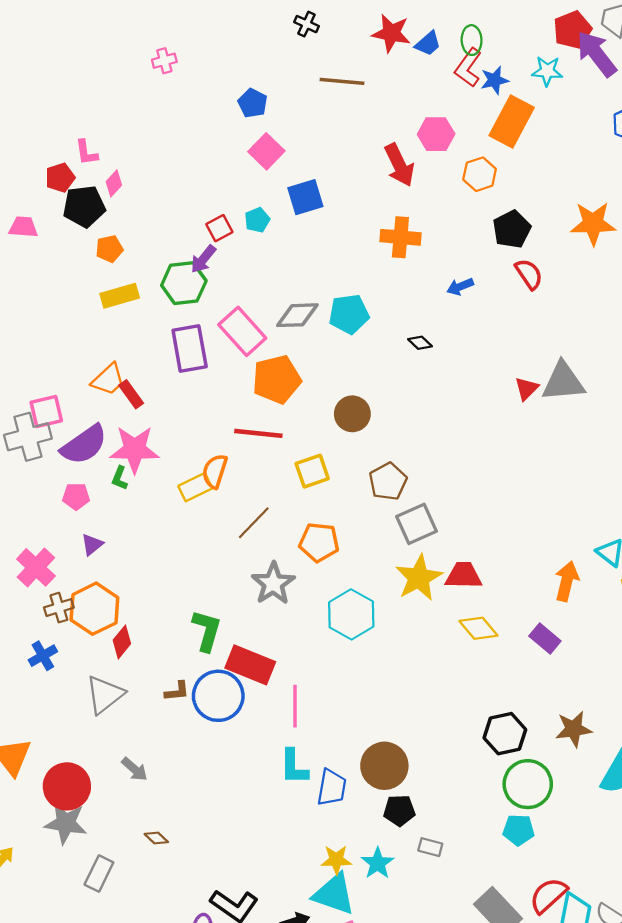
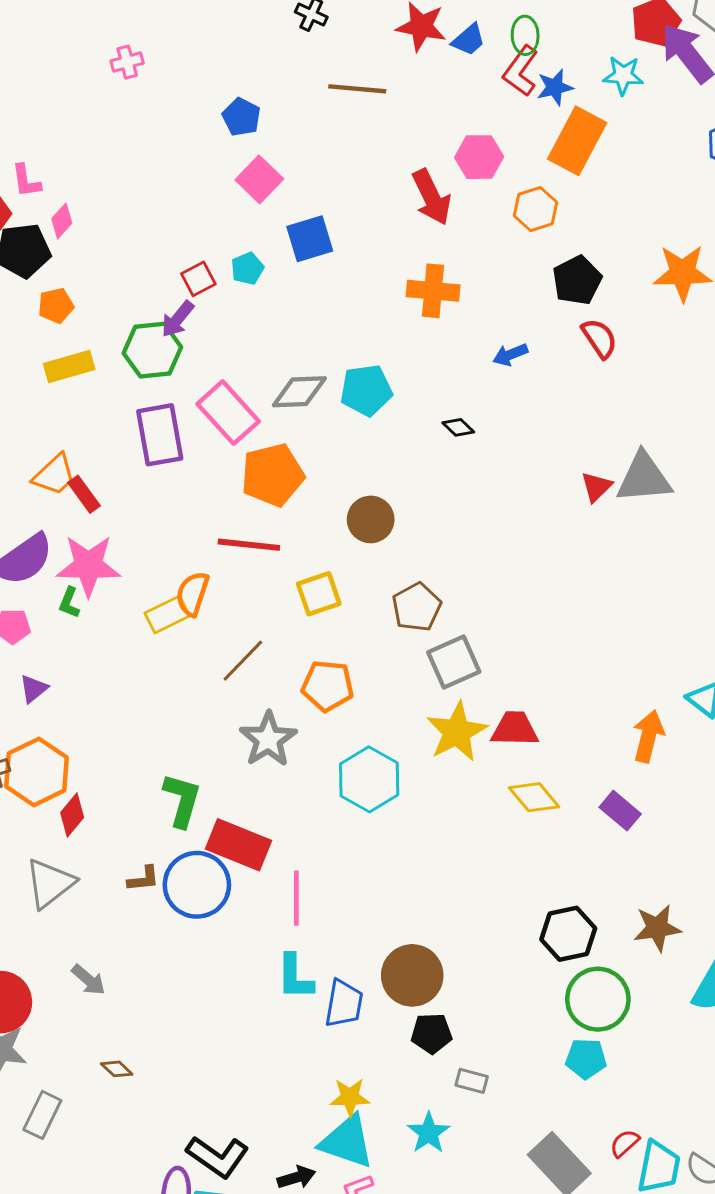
cyan star: (378, 863) -> (429, 1133), moved
red semicircle: (548, 895) -> (625, 1143), size x0.6

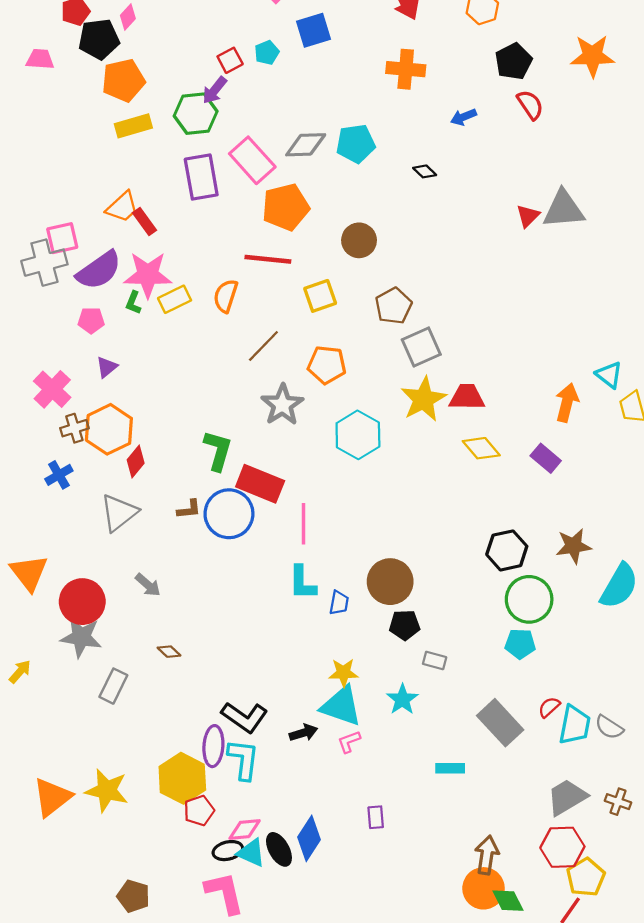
orange pentagon: (56, 306) -> (123, 80), size x1.6
yellow rectangle: (167, 615) -> (175, 299), moved
blue trapezoid: (344, 1004) -> (339, 603), size x0.7

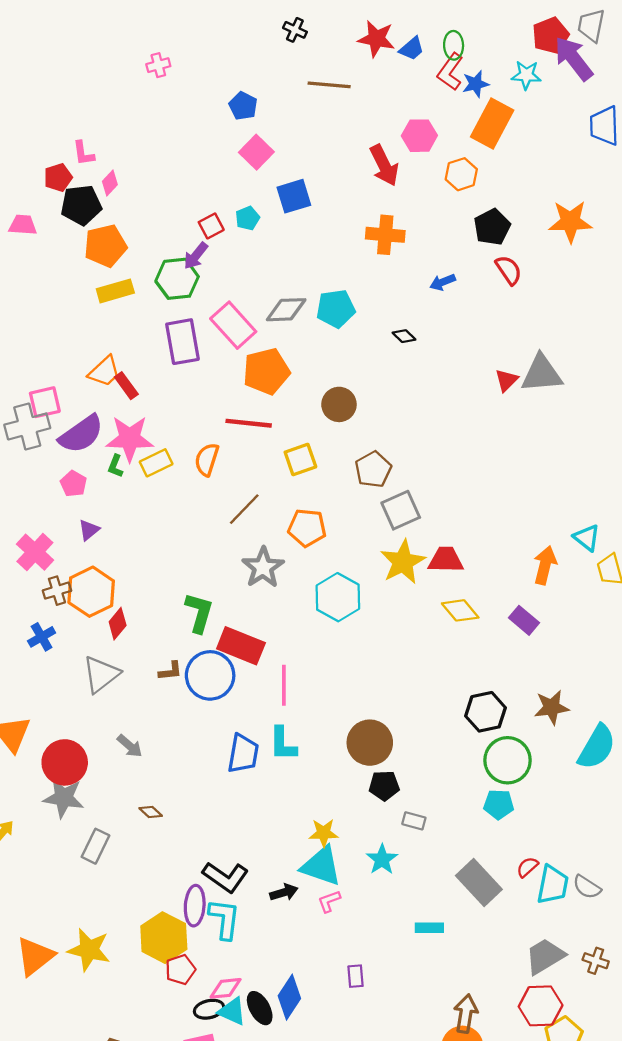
pink pentagon: (91, 320) -> (73, 484), turned 30
blue trapezoid: (339, 603) -> (243, 754), moved, size x1.6

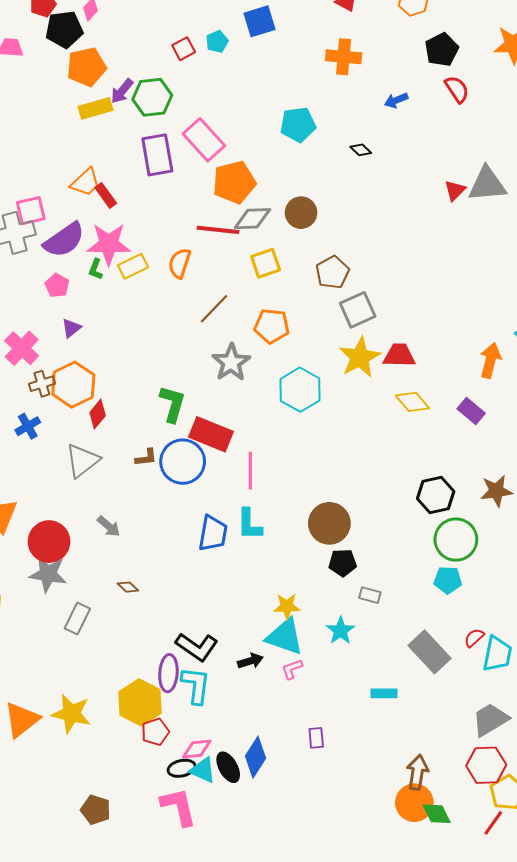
purple arrow: (196, 256) -> (122, 91), moved
gray diamond: (286, 310) -> (252, 219), moved

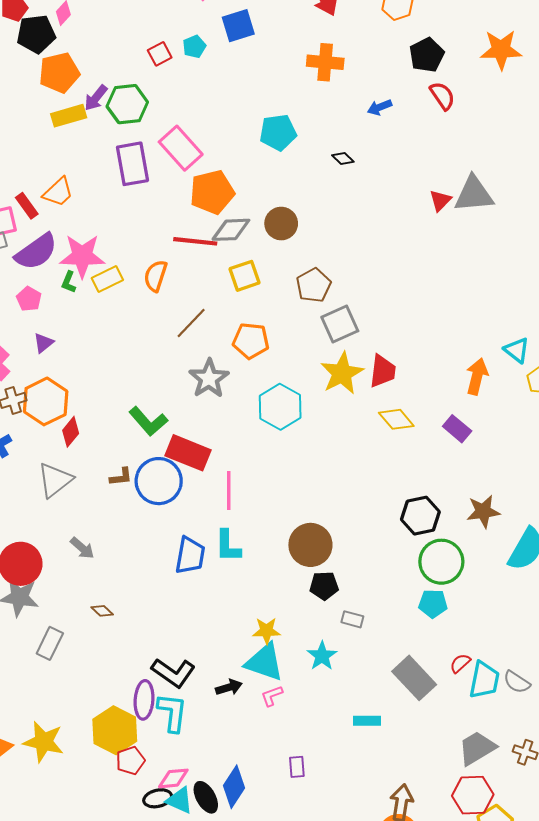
red rectangle: (106, 195) -> (27, 206), moved
red trapezoid: (399, 355) -> (383, 371), turned 96
green L-shape: (172, 404) -> (148, 421), turned 123

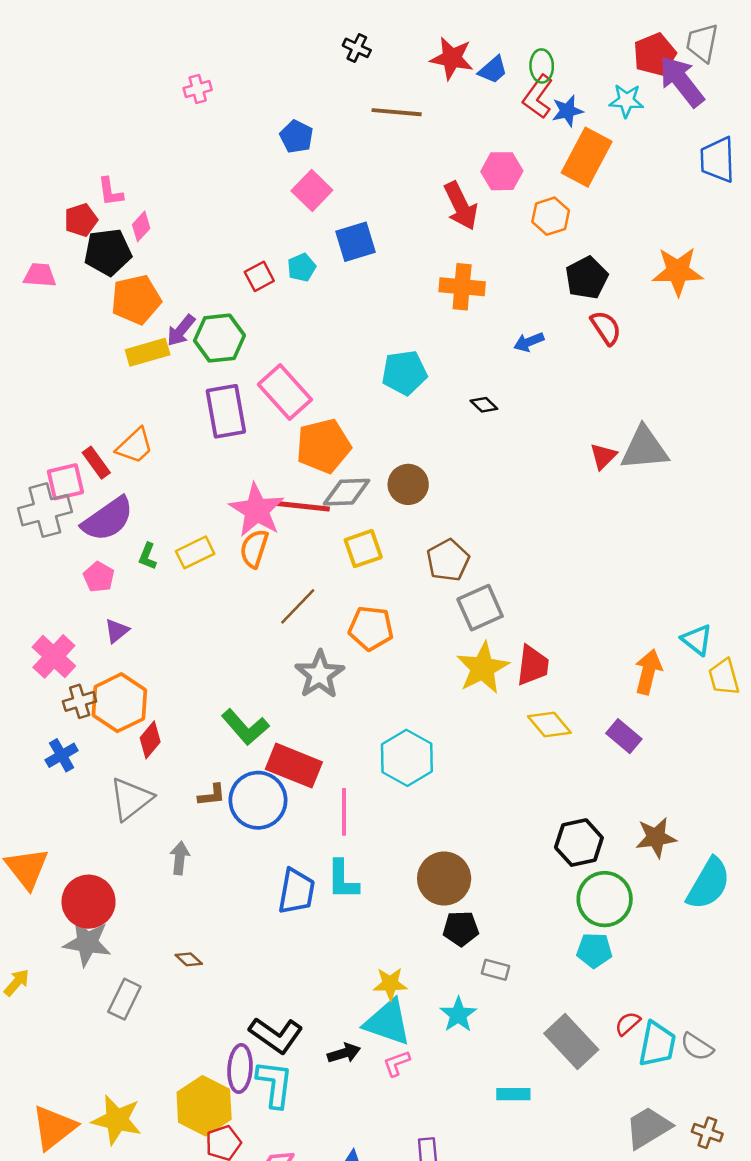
pink star: (82, 256) -> (257, 510), moved, turned 30
cyan hexagon: (280, 407) -> (407, 758), moved
gray arrow: (82, 548) -> (180, 858), moved, turned -125

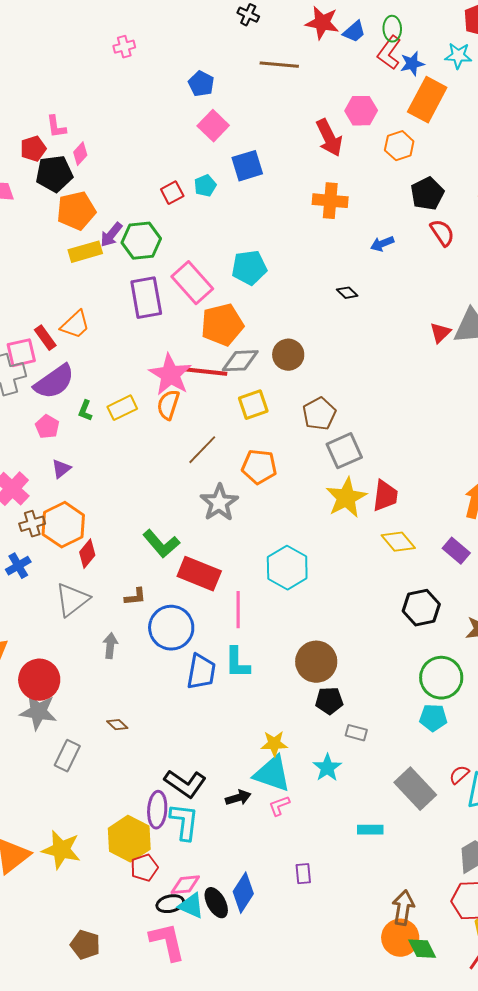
cyan pentagon: (404, 373) -> (249, 268), moved
blue circle: (258, 800) -> (171, 628), moved
black hexagon: (579, 843) -> (421, 608), moved

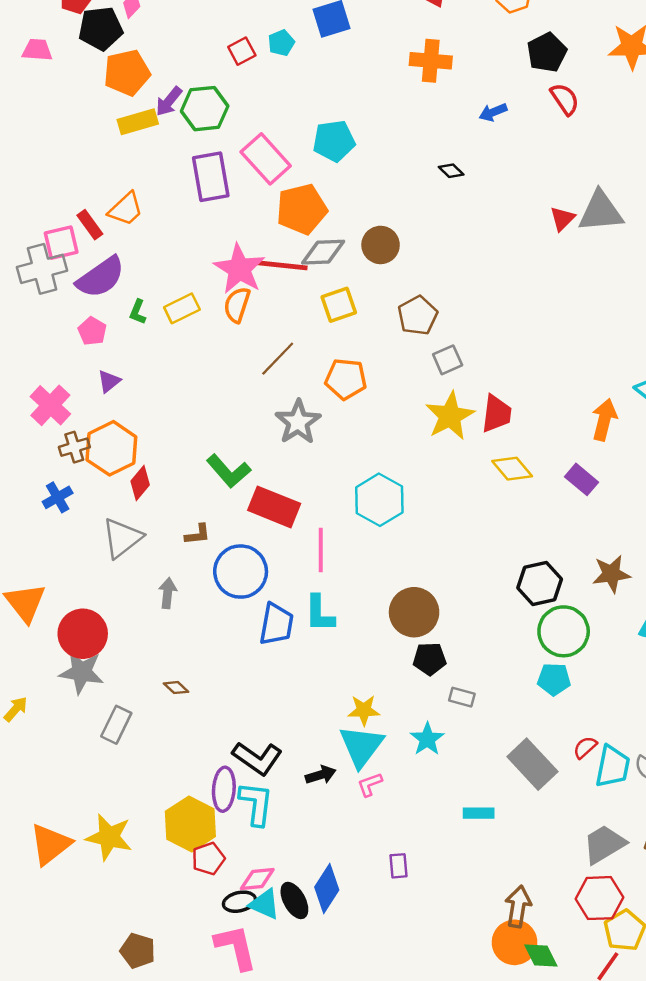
gray square: (344, 451) -> (448, 360), size x0.7
black hexagon: (421, 608) -> (540, 583), moved
cyan triangle: (272, 774) -> (361, 746), turned 48

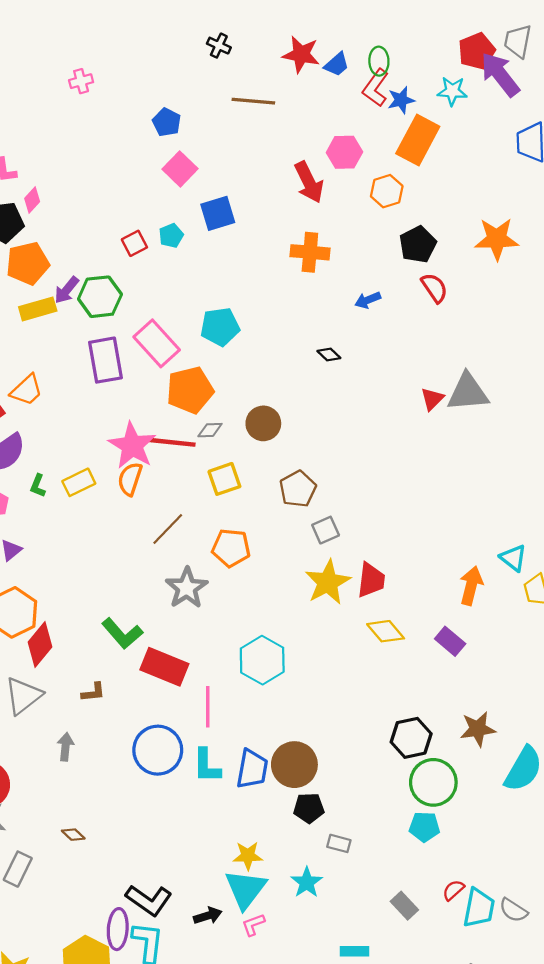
gray diamond: (323, 252) -> (210, 430), size x0.6
red diamond: (140, 483) -> (40, 645), size x1.4
blue circle: (241, 572) -> (158, 750), moved
blue trapezoid: (276, 624) -> (252, 769), moved
gray rectangle: (532, 764) -> (404, 906), size x0.6

